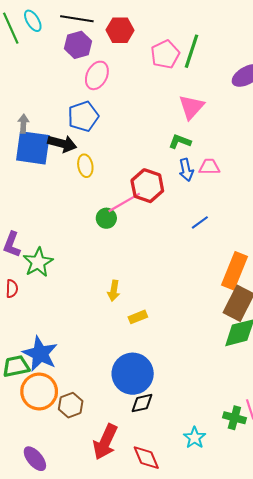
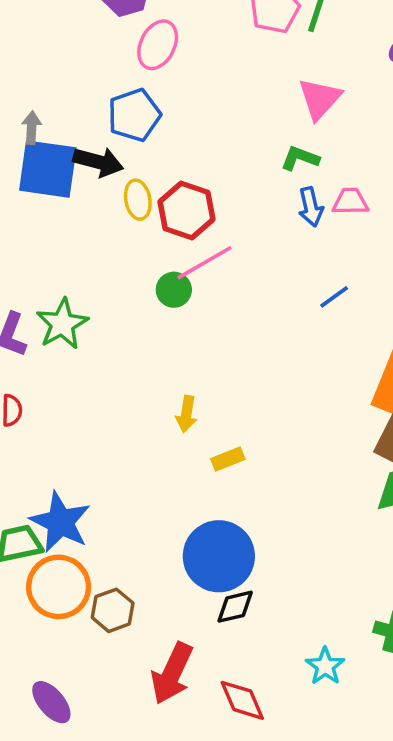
red hexagon: (147, 186) -> (186, 210), moved
green star: (38, 262) -> (62, 324), moved

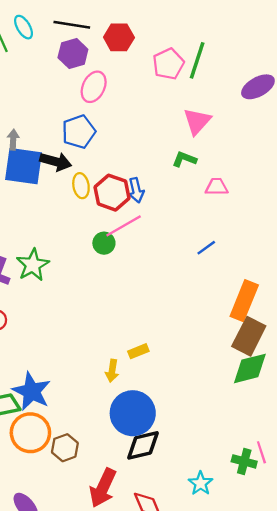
blue arrow: (311, 207) -> (136, 190), moved
yellow arrow: (186, 414) -> (112, 371), moved
black diamond: (235, 607) -> (143, 445), size x1.4

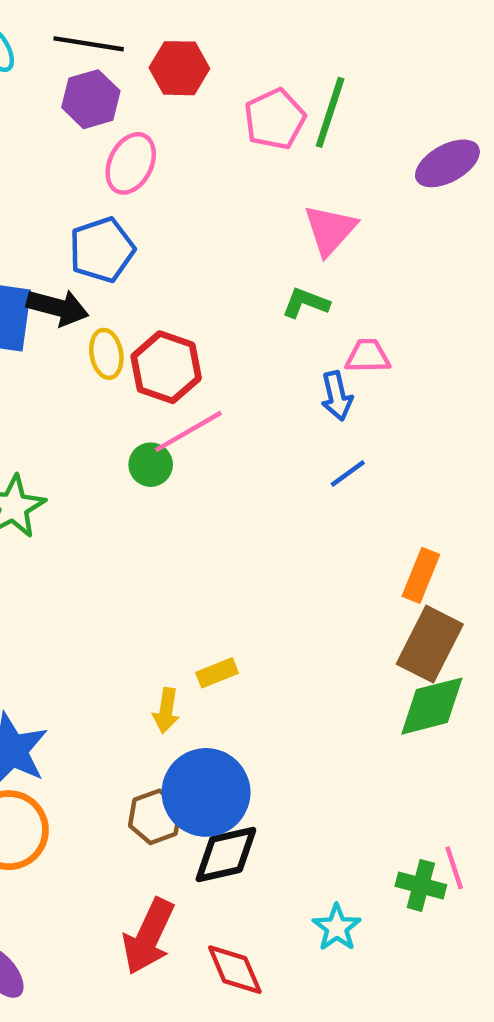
blue arrow: (136, 190) -> (337, 396), moved
orange rectangle: (244, 301) -> (421, 575), size x0.7
brown hexagon: (65, 448) -> (155, 817), moved

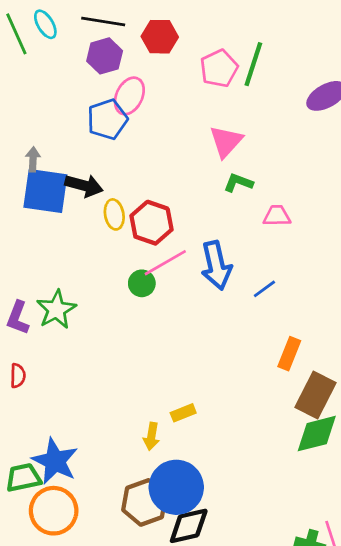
pink triangle: (330, 230) -> (226, 141), moved
blue pentagon: (102, 250) -> (107, 119), moved
blue arrow: (337, 396) -> (216, 265), moved, size x1.6
orange rectangle: (421, 575) -> (289, 354), moved
brown hexagon: (155, 817) -> (145, 502), size x1.4

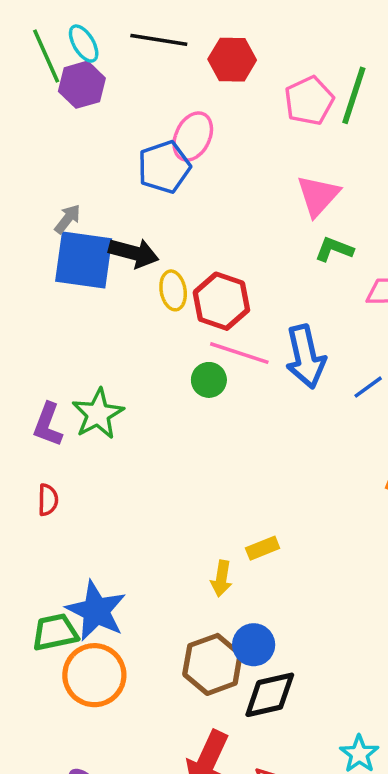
purple hexagon: (105, 56) -> (82, 85), moved
gray arrow: (33, 159) -> (68, 219), turned 35
pink line: (165, 263) -> (239, 353), turned 48
blue circle: (176, 487) -> (254, 645), size x0.6

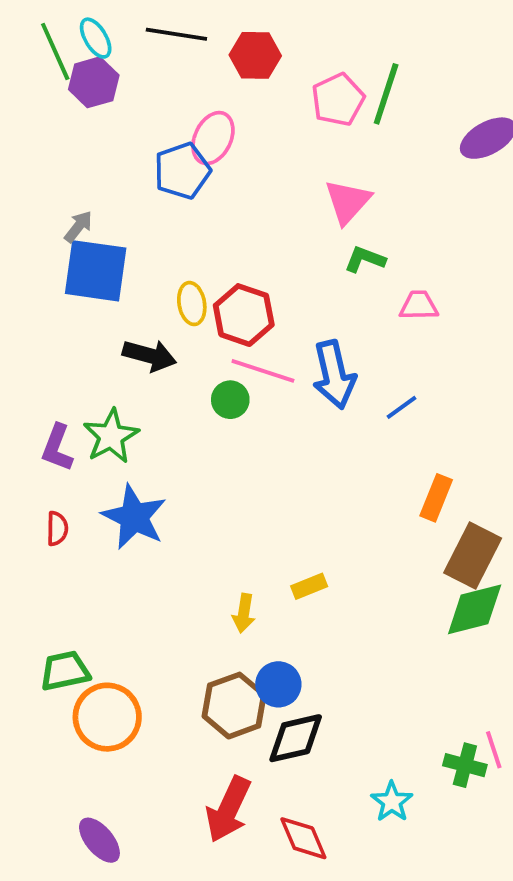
black arrow: (134, 253) -> (149, 355), moved
yellow rectangle: (263, 548) -> (309, 586), moved
blue star: (96, 611) -> (134, 517), moved

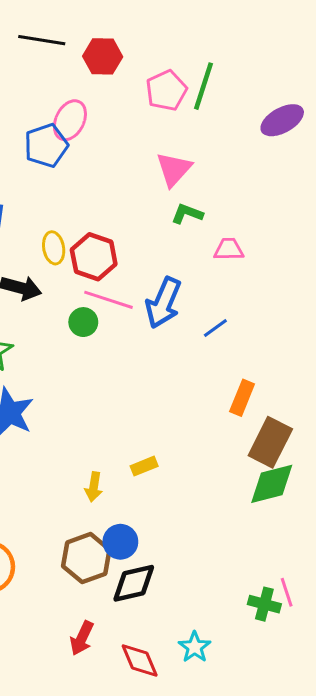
blue arrow: (334, 375) -> (163, 303), turned 36
cyan star: (392, 802) -> (195, 647), moved
red arrow: (228, 809) -> (82, 638), size x0.7

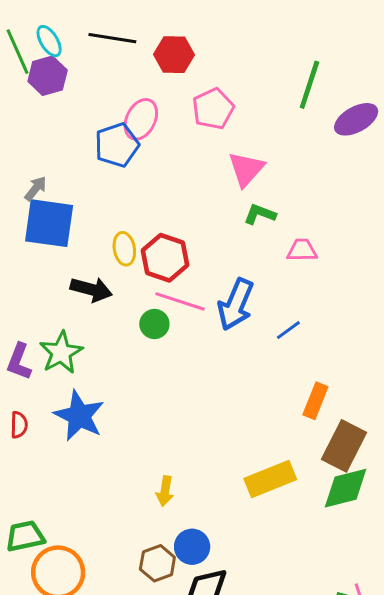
green line: (204, 86) -> (309, 85), moved
pink pentagon: (166, 91) -> (213, 109), moved
yellow rectangle: (144, 466) -> (270, 479), moved, size x1.8
brown hexagon: (86, 558) -> (157, 563), size x0.7

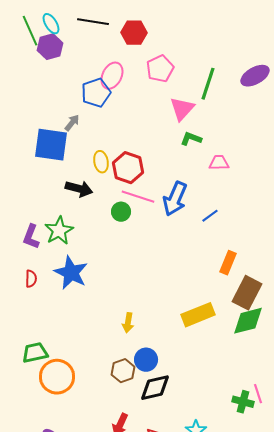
green line: (309, 85) -> (208, 84), moved
gray arrow: (36, 189) -> (72, 123), moved

